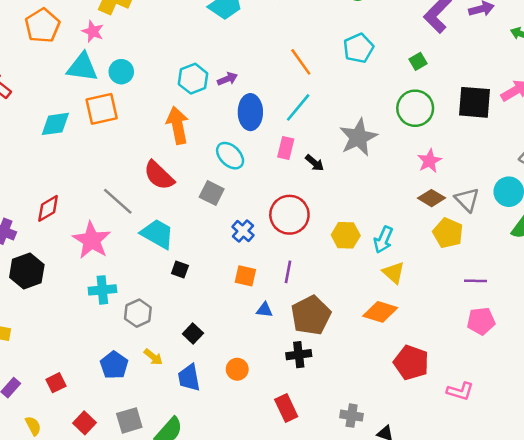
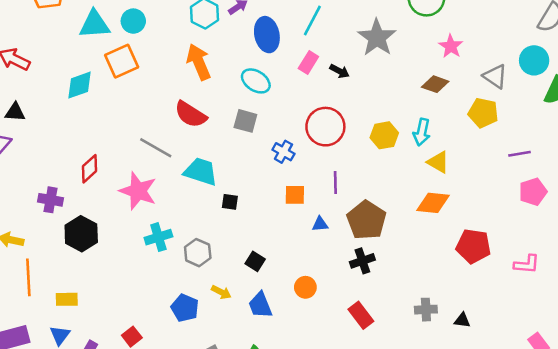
pink rectangle: (286, 148) -> (308, 62), turned 30
brown diamond: (432, 198) -> (435, 84), moved

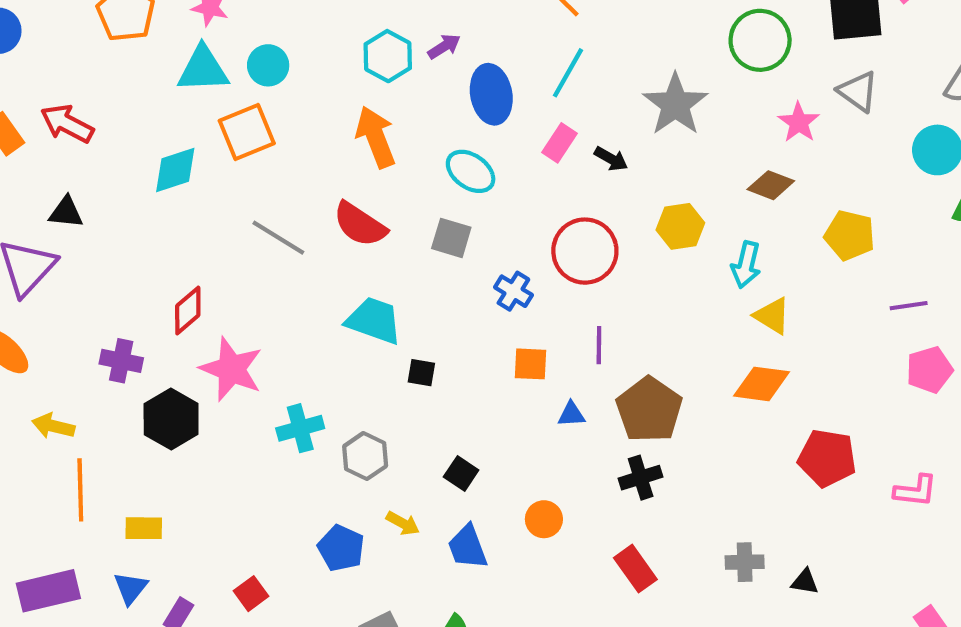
gray triangle: (495, 76) -> (858, 91), moved
yellow hexagon: (384, 135) -> (680, 226), moved
gray line: (156, 148) -> (278, 238), moved
pink star: (138, 191) -> (231, 369), moved

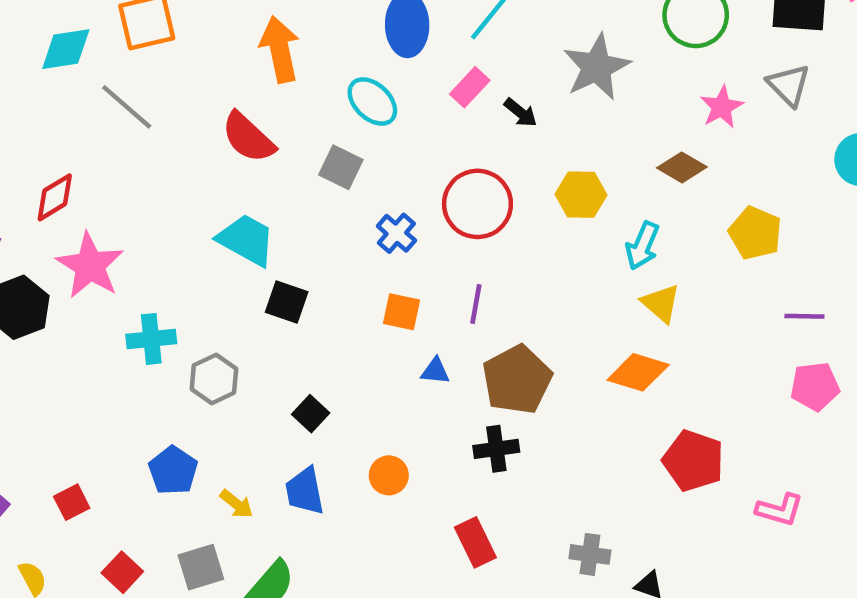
gray line: (278, 238) -> (127, 107), moved
black square: (421, 373) -> (287, 302), size x1.4
yellow arrow: (403, 523) -> (236, 504), moved

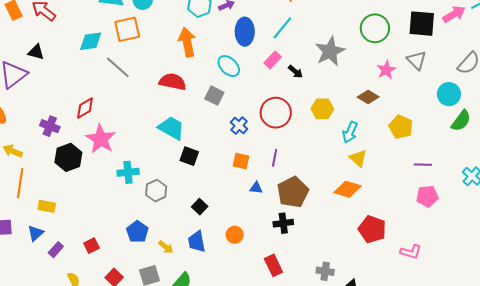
red semicircle: (248, 137) -> (173, 82), turned 148

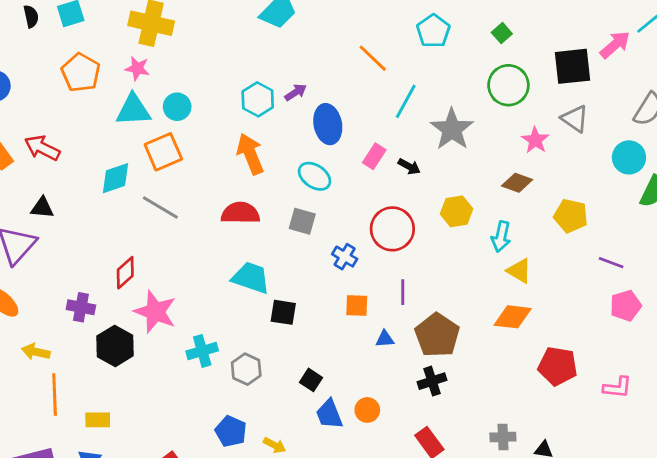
cyan line: (282, 28) -> (406, 101), moved
purple line: (423, 165) -> (611, 263), turned 30
blue trapezoid: (197, 242) -> (329, 414), moved

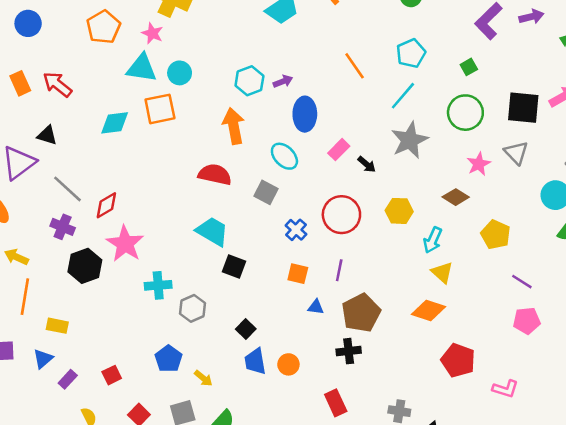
cyan line: (406, 101) -> (403, 96), moved
gray line: (160, 208) -> (67, 189), moved

